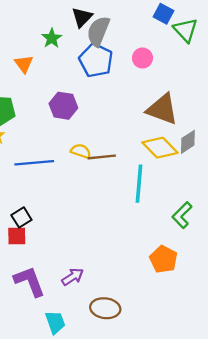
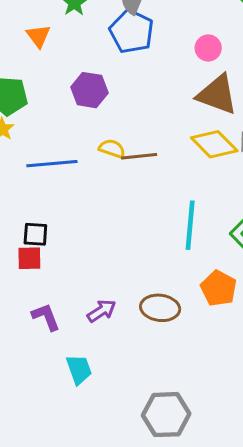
pink circle: (142, 58) -> (208, 48), moved
cyan line: (139, 184) -> (190, 225), moved
black square: (21, 217) -> (35, 234), turned 36
purple L-shape: (30, 281) -> (46, 317), size x0.7
brown ellipse: (105, 308) -> (160, 308), moved

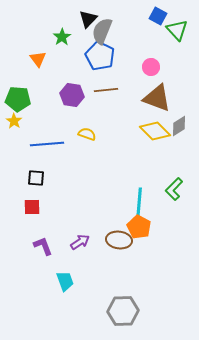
brown line: (139, 156) -> (106, 90), moved
cyan line: (190, 225) -> (139, 204), moved
black square: (35, 234) -> (36, 178), moved
orange pentagon: (219, 288) -> (139, 227), moved

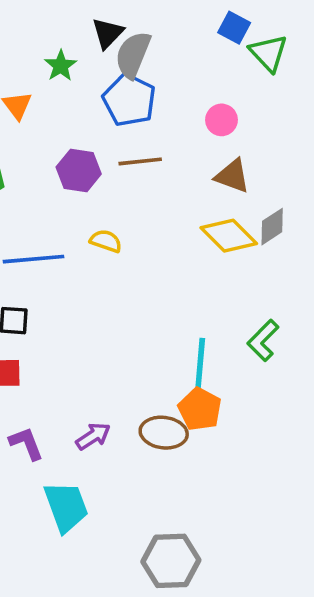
brown triangle: (157, 98) -> (232, 176), size x0.7
cyan trapezoid: (65, 281) -> (66, 507), size x1.4

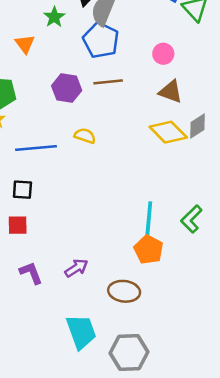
green L-shape: (263, 340) -> (191, 219), moved
brown ellipse: (164, 433) -> (124, 291), moved
cyan trapezoid: (66, 507) -> (81, 332), moved

